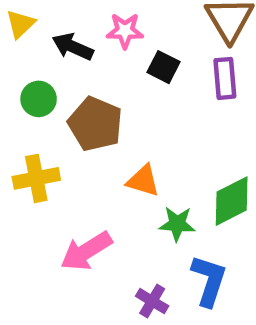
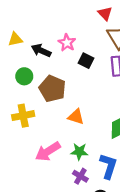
yellow triangle: (20, 24) -> (15, 39), turned 32
pink star: (125, 31) -> (67, 43), turned 30
green star: (177, 224) -> (79, 151), moved

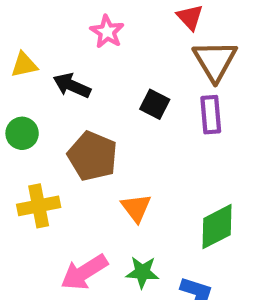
pink star: (67, 43) -> (107, 32), moved
green circle: (24, 76) -> (22, 133), moved
orange triangle: (76, 117) -> (136, 208), turned 36

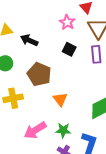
pink star: (107, 32) -> (67, 22), moved

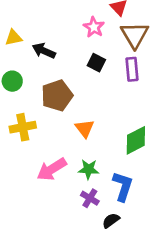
brown pentagon: (39, 74) -> (57, 96), turned 30

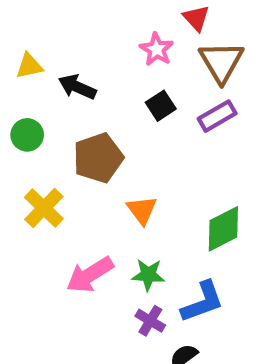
black square: (96, 63) -> (161, 106), turned 30
purple rectangle: (132, 69) -> (217, 116), turned 65
yellow cross: (23, 127) -> (44, 208), turned -35
blue L-shape: (123, 186) -> (202, 302), turned 52

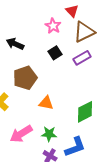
brown triangle: (221, 62) -> (84, 32), turned 35
orange triangle: (142, 210) -> (46, 103), turned -42

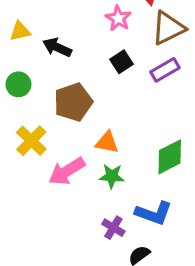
pink arrow: (21, 134) -> (67, 171), moved
green star: (49, 134) -> (112, 176), moved
blue L-shape: (75, 147) -> (154, 213), turned 40

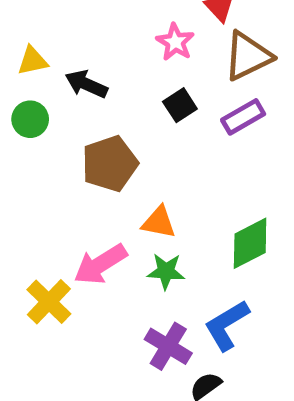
green circle: (18, 84) -> (30, 119), moved
yellow cross: (31, 141) -> (49, 302), moved
blue L-shape: (154, 213) -> (227, 325), turned 129
purple cross: (113, 228) -> (168, 346), size x1.4

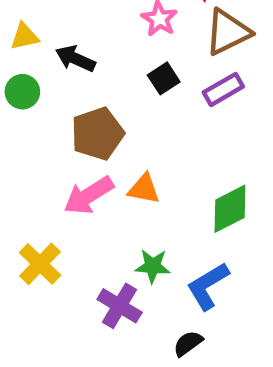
pink arrow: (100, 264) -> (89, 195), moved
green star: (166, 271) -> (153, 266), moved
purple cross: (168, 346) -> (120, 306), moved

